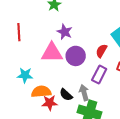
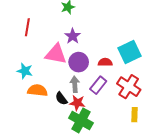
red semicircle: (101, 51) -> (105, 62), turned 48
gray arrow: (84, 93) -> (75, 84), moved
red star: (50, 103) -> (77, 103), moved

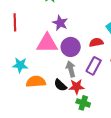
green cross: (81, 120) -> (83, 103), size x0.6

